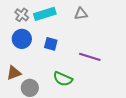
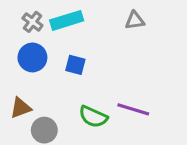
gray triangle: (81, 14) -> (135, 20), moved
purple line: (90, 57) -> (133, 109), moved

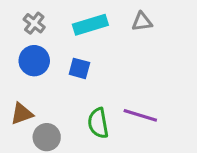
cyan rectangle: (67, 20) -> (90, 25), moved
green semicircle: (93, 117) -> (98, 123), turned 56

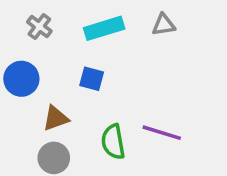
blue circle: (34, 61) -> (21, 79), moved
brown triangle: (22, 114) -> (56, 118), moved

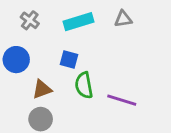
green semicircle: (113, 142) -> (84, 85), moved

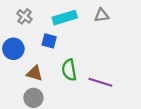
blue square: (69, 60) -> (49, 41), moved
brown triangle: (42, 89) -> (35, 73), turned 36

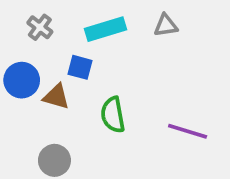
brown triangle: (35, 73) -> (56, 97), moved
purple line: (100, 82) -> (188, 131), moved

